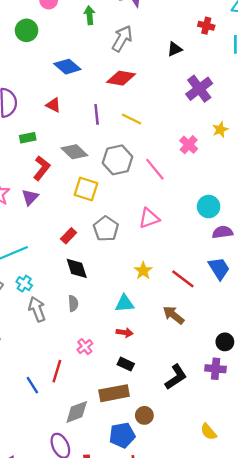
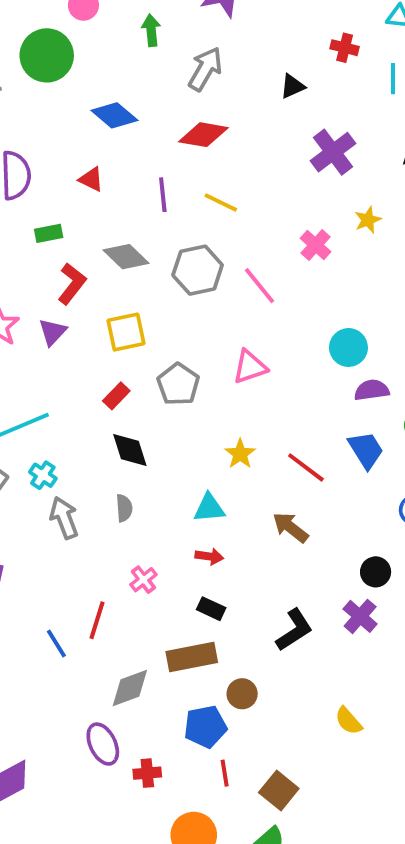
green circle: (27, 30) -> (47, 55), size x1.4
yellow square: (86, 189) -> (126, 332), moved, turned -30
purple cross: (216, 369) -> (360, 616), turned 36

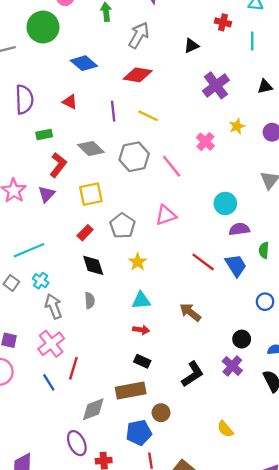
yellow star: (240, 454) -> (138, 262), moved
red line: (306, 467) -> (203, 262), moved
pink cross: (143, 580) -> (51, 344), moved, size x1.6

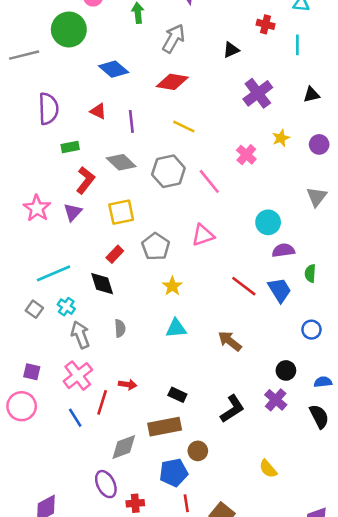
purple line: (113, 111) -> (131, 121), moved
black diamond: (93, 265) -> (102, 284), moved
red arrow: (141, 330) -> (128, 385), moved

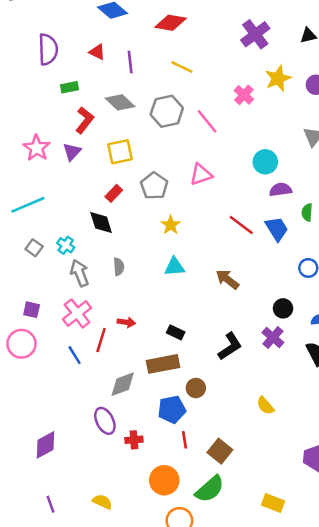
yellow star: (281, 138) -> (278, 78), size x1.5
cyan line: (54, 273) -> (28, 205), moved

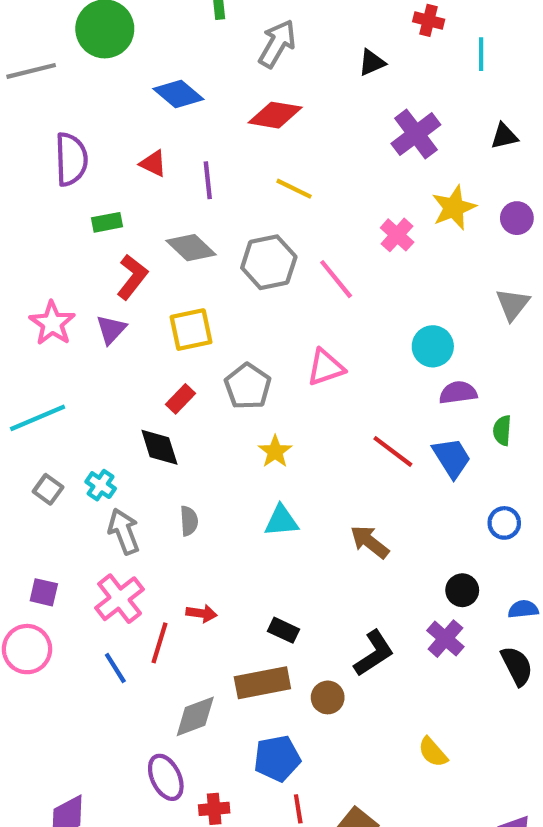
brown circle: (196, 388) -> (328, 697), moved

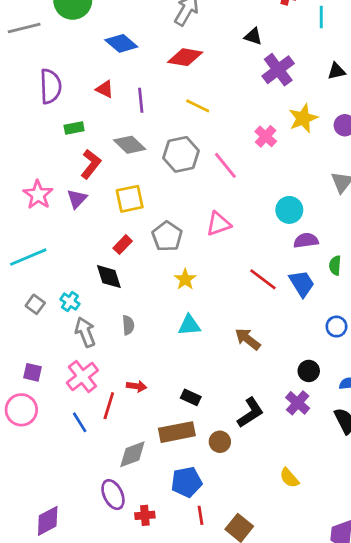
black triangle: (372, 63) -> (253, 36), moved, turned 42

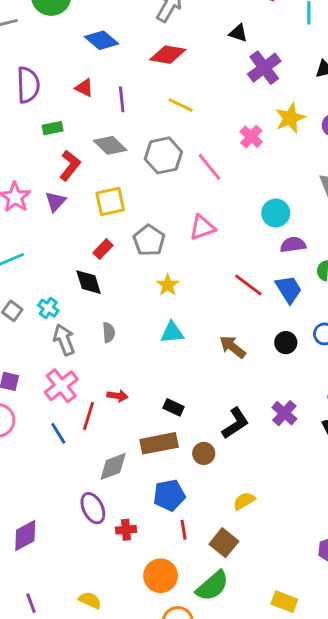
black circle: (309, 371) -> (286, 343), moved
yellow semicircle: (289, 478) -> (244, 501), moved, turned 100

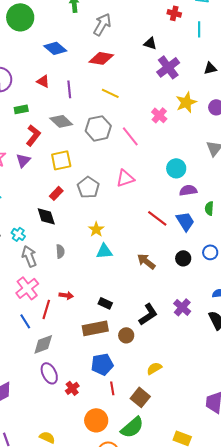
yellow star: (168, 285) -> (96, 229), moved
gray diamond: (113, 466) -> (43, 344), moved
red cross: (126, 530) -> (72, 388), turned -32

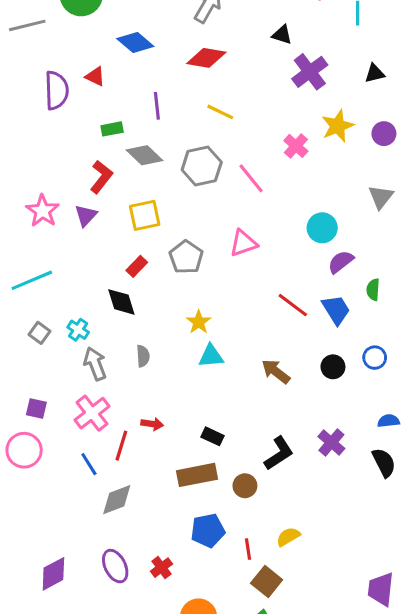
red triangle: (43, 81) -> (95, 76), moved
green rectangle: (21, 109) -> (112, 129), moved
purple semicircle: (188, 190) -> (341, 262), turned -30
purple ellipse: (49, 373) -> (115, 566), moved
red line: (112, 388) -> (248, 549), moved

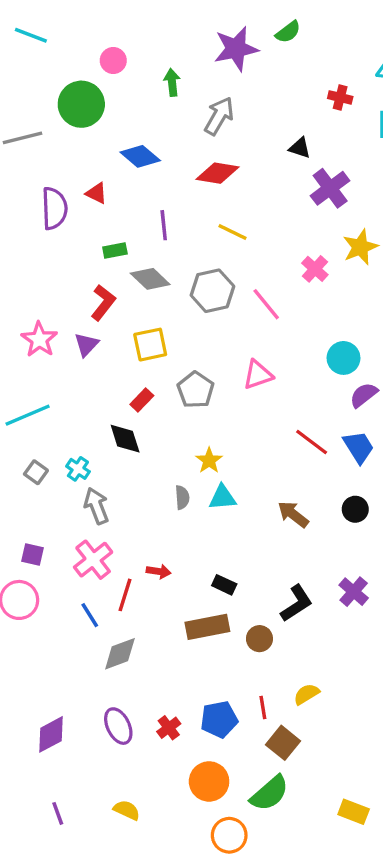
gray semicircle: (143, 356) -> (182, 497), moved
blue pentagon: (208, 531) -> (219, 719), moved

